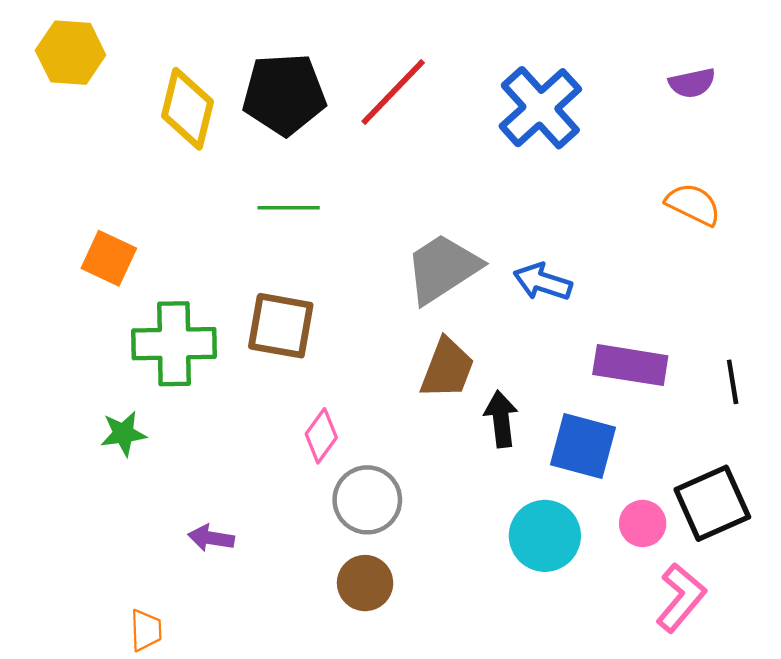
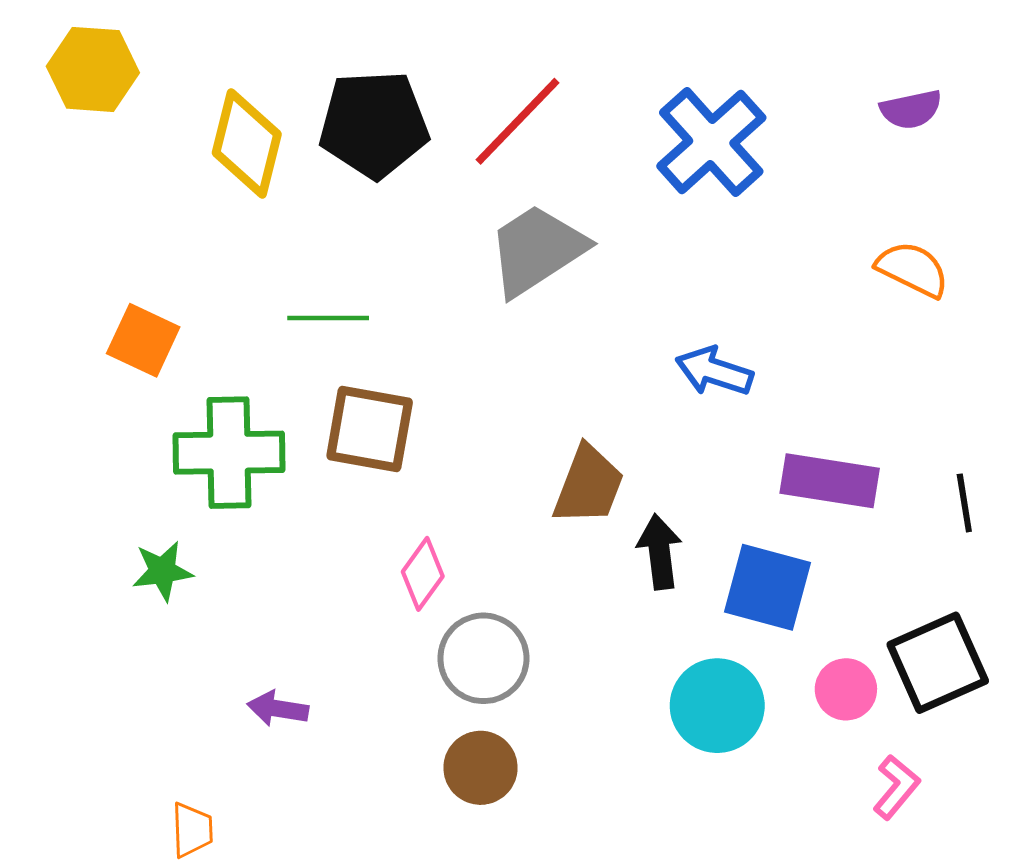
green line: (289, 208) -> (328, 318), moved
gray trapezoid: (443, 268) -> (537, 250), moved
pink L-shape: (681, 598) -> (896, 787), size x0.7

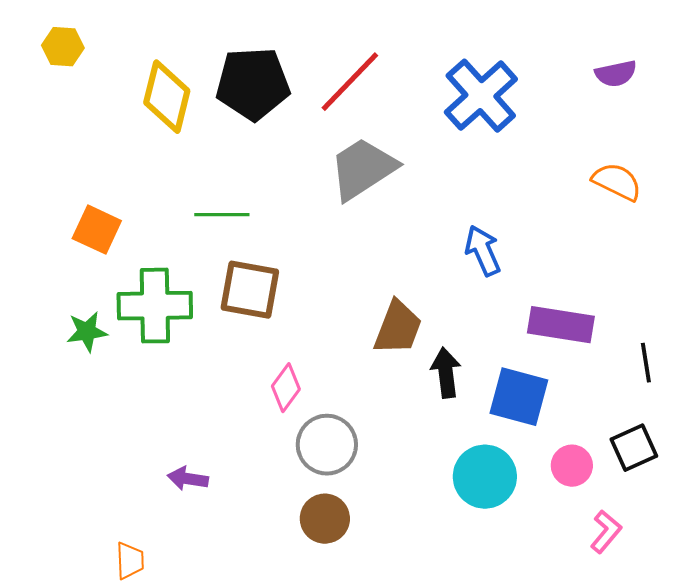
yellow hexagon: (93, 69) -> (63, 47), size x0.7
blue arrow: (714, 371) -> (483, 251), turned 48
black line: (964, 503) -> (646, 363), moved
green star: (162, 571) -> (87, 332), moved
black square: (938, 663) -> (634, 448), size x0.7

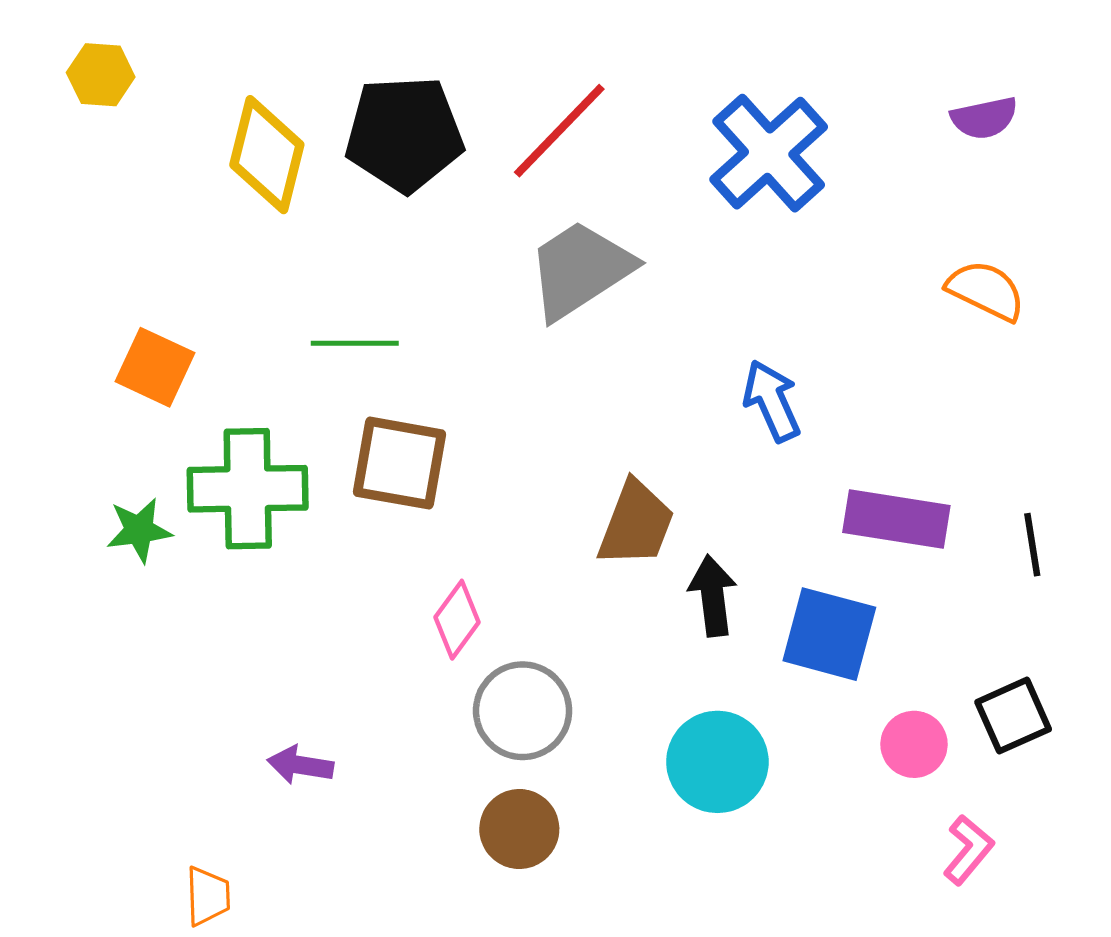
black line: (646, 363) -> (1032, 545), moved
cyan circle: (485, 477) -> (717, 762), moved

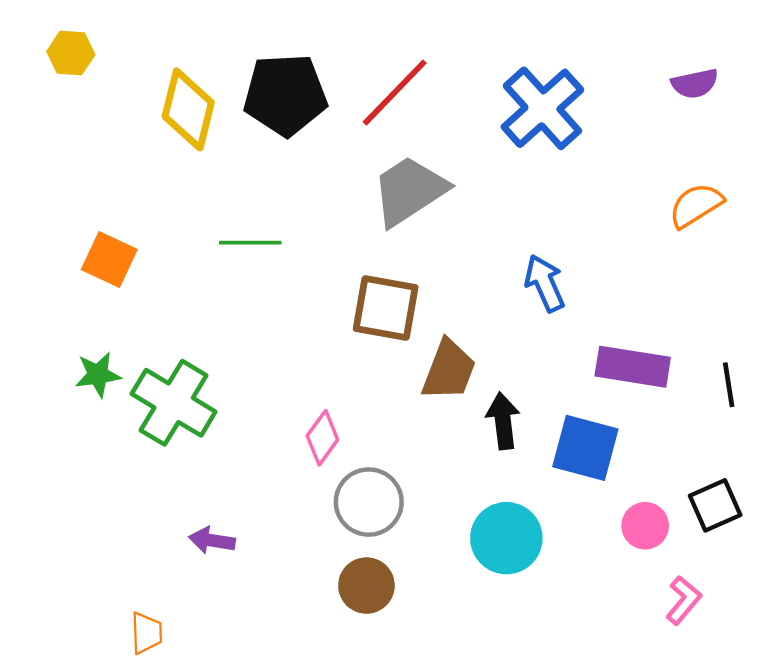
orange semicircle: (986, 291) -> (696, 205), turned -58
brown square: (399, 463) -> (386, 308), moved
green cross: (248, 489) -> (174, 403), moved, turned 32

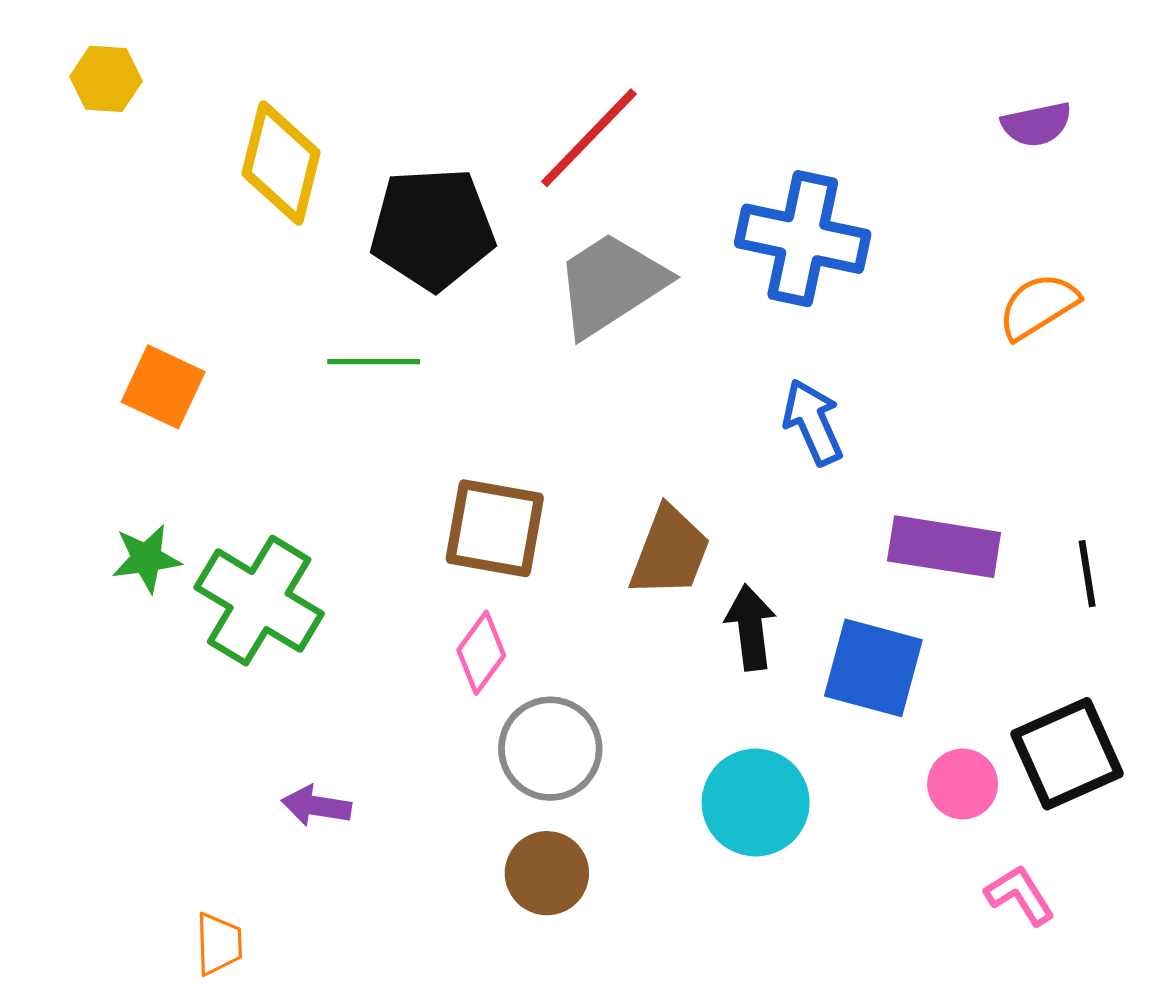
black pentagon: (285, 95) -> (432, 229), moved
blue cross: (542, 108) -> (803, 239), moved, turned -36
brown square: (386, 308) -> (495, 528), moved
black square: (715, 505) -> (1067, 754), size x1.4
pink L-shape: (683, 600) -> (1020, 895), turned -72

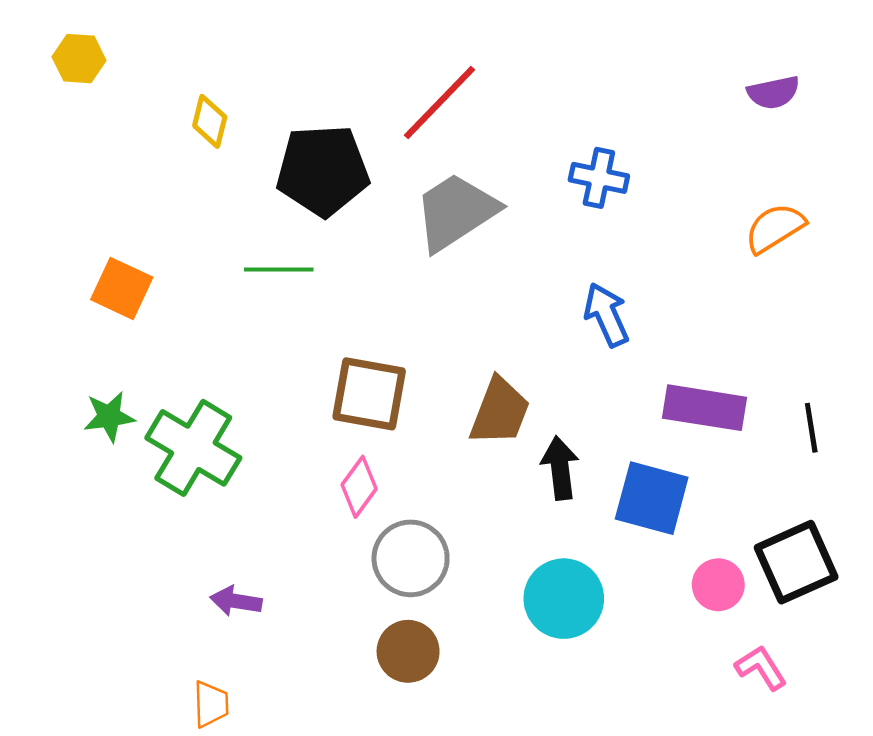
yellow diamond: (281, 163) -> (210, 121), size x0.6
blue cross: (803, 239) -> (599, 178), size x0.6
orange trapezoid: (219, 944) -> (211, 704), moved

